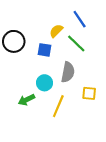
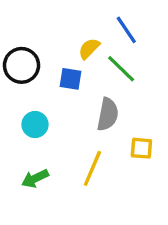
cyan circle: (45, 83) -> (35, 125), moved
green arrow: (26, 100) -> (35, 179), moved

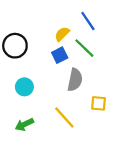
blue square: (70, 79) -> (60, 55), moved, turned -35
yellow line: (92, 168) -> (64, 117), turned -65

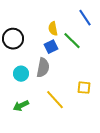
blue line: (88, 21) -> (85, 18), moved
yellow semicircle: (62, 34) -> (53, 29), turned -56
gray semicircle: (75, 80) -> (43, 68), moved

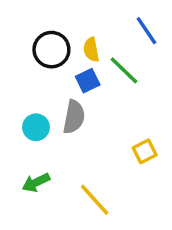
black circle: (13, 39) -> (51, 50), moved
yellow square: (84, 88) -> (145, 151), turned -32
yellow line: (55, 100) -> (95, 200), moved

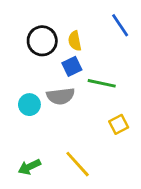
green line: (124, 70) -> (102, 83), moved, turned -32
gray semicircle: (74, 117) -> (61, 96), turned 72
green arrow: (36, 182) -> (29, 167), moved

